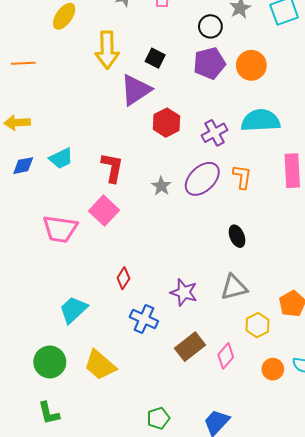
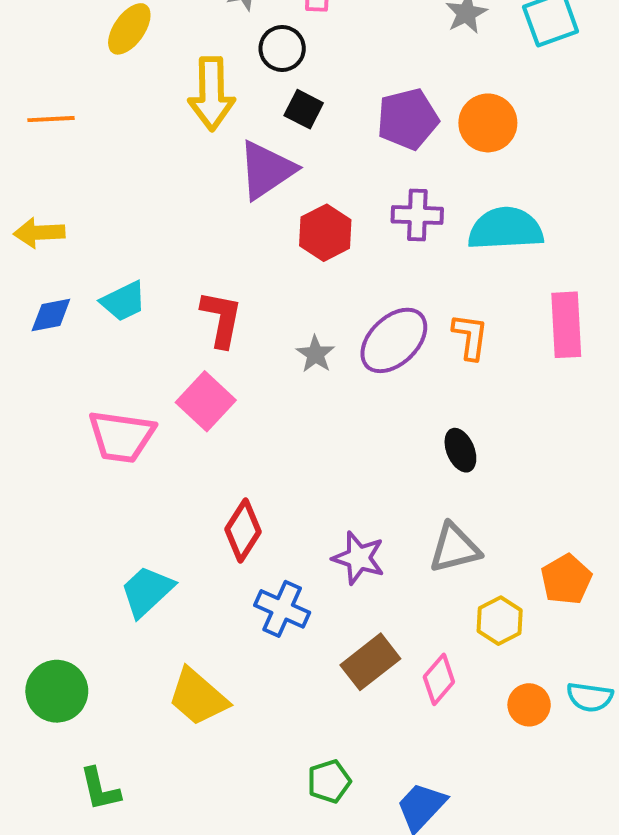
black circle: (210, 26) -> (282, 48), moved
purple cross: (215, 133) -> (417, 215), moved, turned 30
red diamond: (123, 278) -> (243, 530), size x1.4
green circle: (50, 362) -> (57, 691), moved
green pentagon: (158, 418) -> (329, 781), moved

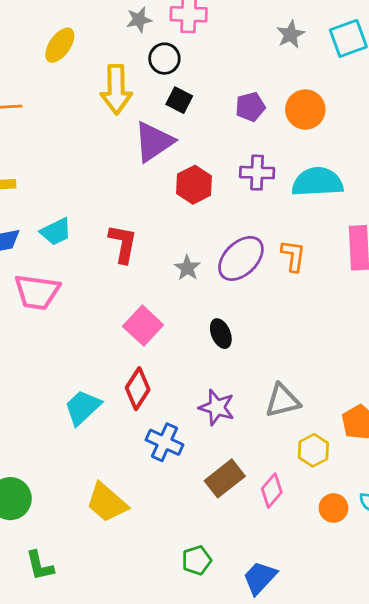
purple pentagon: (408, 119) -> (250, 107), size x0.7
pink square: (206, 401) -> (143, 326), moved
pink trapezoid: (121, 436) -> (37, 292), moved
black ellipse: (460, 450) -> (221, 334), moved
cyan trapezoid: (147, 591) -> (83, 407), moved

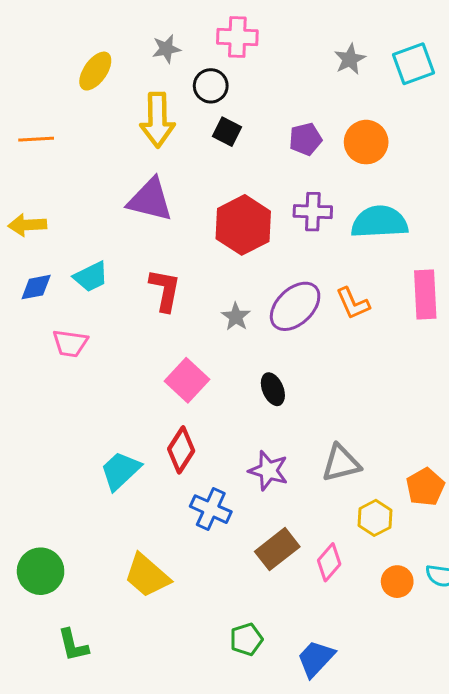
gray star: (139, 20) -> (166, 49), moved
purple triangle: (154, 142) -> (150, 200), moved, turned 48
red hexagon: (194, 185) -> (243, 225), size x1.4
orange L-shape: (293, 256) -> (353, 303), turned 148
pink trapezoid: (37, 292) -> (70, 343), size x0.7

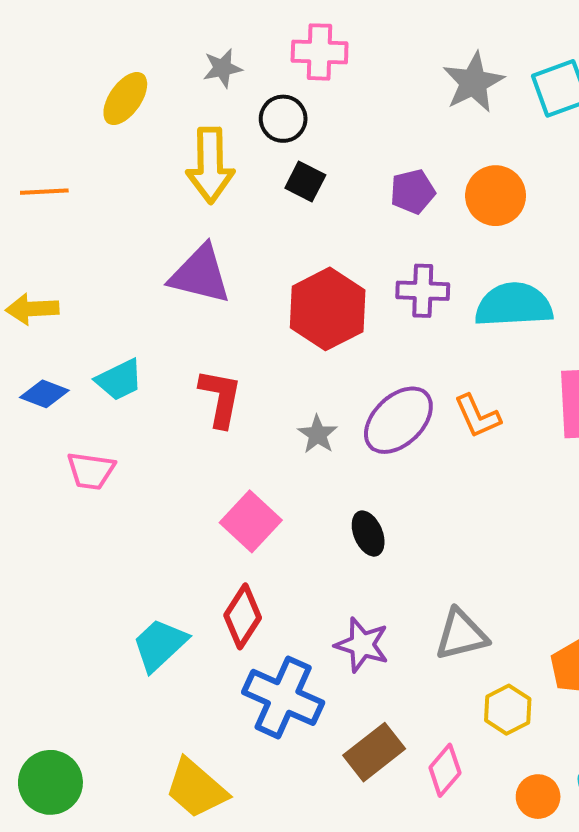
gray star: (350, 59) -> (473, 82), size x1.4
blue diamond: (36, 287) -> (44, 394), turned 32
blue cross: (211, 509) -> (283, 697), size x1.4

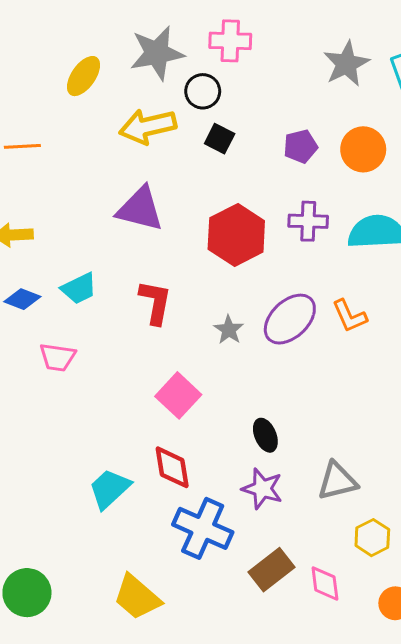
gray star: (222, 68) -> (157, 53), size x1.8
yellow arrow: (210, 165) -> (148, 126), turned 78
black ellipse: (368, 534) -> (265, 435), moved
red diamond: (243, 616) -> (172, 467), turned -42
pink diamond: (445, 770) -> (325, 583), turned -48

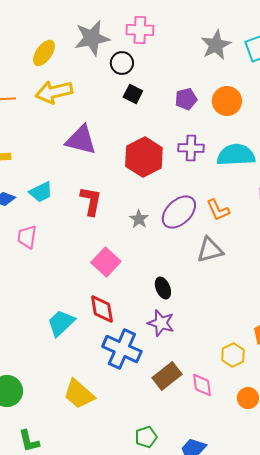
yellow arrow: (148, 126) -> (54, 92), moved
pink trapezoid: (58, 357) -> (27, 237), turned 90
gray triangle: (337, 481) -> (210, 250), moved

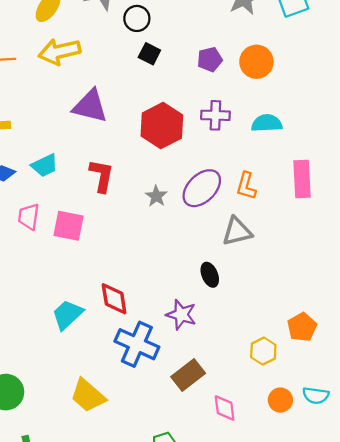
cyan semicircle: (236, 155) -> (267, 123), size x0.7
orange L-shape: (218, 210) -> (246, 186), turned 40
pink square: (106, 262) -> (69, 226), moved, turned -32
black ellipse: (163, 288) -> (210, 275), moved
pink diamond: (202, 385) -> (225, 408), moved

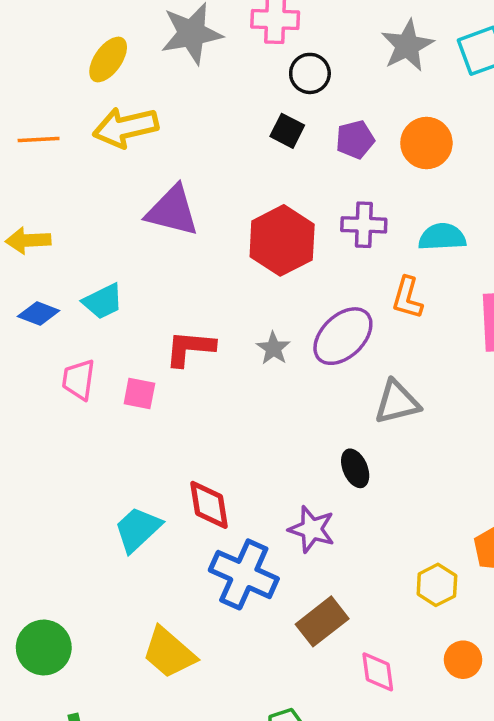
black circle: (137, 18) -> (310, 73), moved
black square: (149, 54) -> (287, 131), moved
red L-shape: (102, 176) -> (190, 348), moved, turned -96
orange L-shape: (246, 186) -> (407, 298), moved
pink square: (69, 226) -> (139, 394), size x0.7

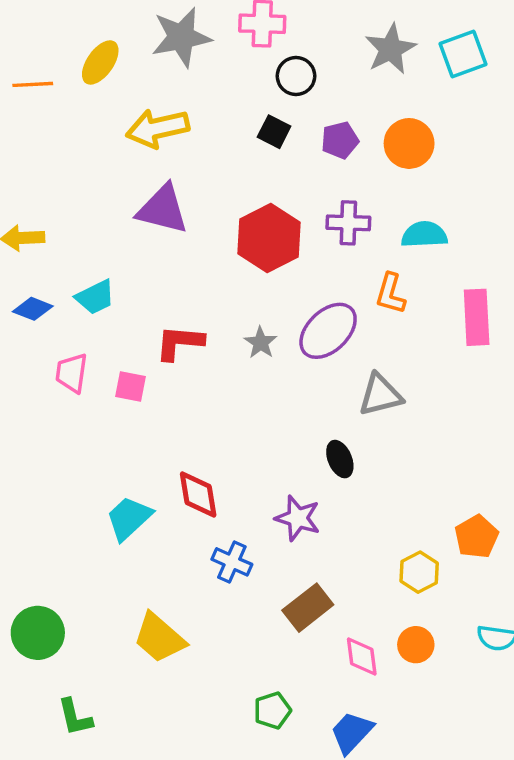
yellow arrow: (125, 127) -> (158, 128), moved
orange line: (39, 140) -> (33, 84), moved
blue cross: (244, 574) -> (232, 562), size x0.6
orange circle: (463, 660) -> (416, 645), moved

